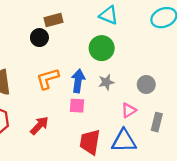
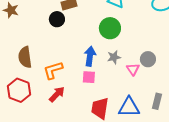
orange L-shape: (48, 79) -> (53, 70), moved
pink triangle: (129, 110) -> (133, 69), moved, turned -32
gray rectangle: (157, 122) -> (157, 101), moved

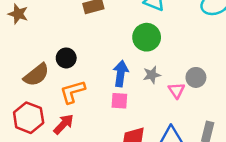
black circle: (57, 19) -> (66, 58), moved
brown semicircle: (25, 57) -> (36, 75), turned -120
red arrow: (57, 94) -> (64, 124), moved

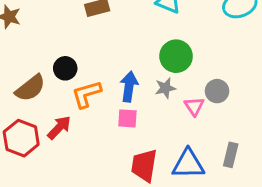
green circle: (147, 37) -> (176, 56), moved
orange L-shape: (73, 92) -> (86, 94), moved
red arrow: (64, 124) -> (59, 128), moved

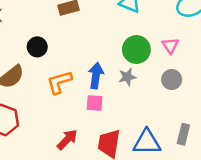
black circle: (65, 68) -> (37, 47), moved
pink triangle: (194, 106) -> (170, 46), moved
red arrow: (59, 128) -> (67, 140), moved

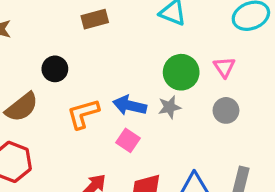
blue arrow: (96, 76) -> (130, 105), turned -85
pink square: (95, 103) -> (128, 140), turned 30

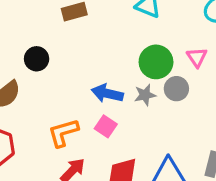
gray circle: (226, 110) -> (176, 89), moved
orange L-shape: (83, 114) -> (63, 133), moved

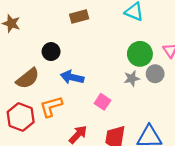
blue arrow: (107, 93) -> (72, 77), moved
orange L-shape: (63, 133) -> (51, 106), moved

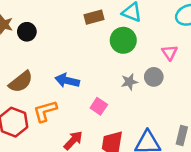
brown rectangle: (79, 16) -> (94, 17), moved
black circle: (51, 52) -> (27, 32), moved
green circle: (140, 54) -> (123, 40), moved

